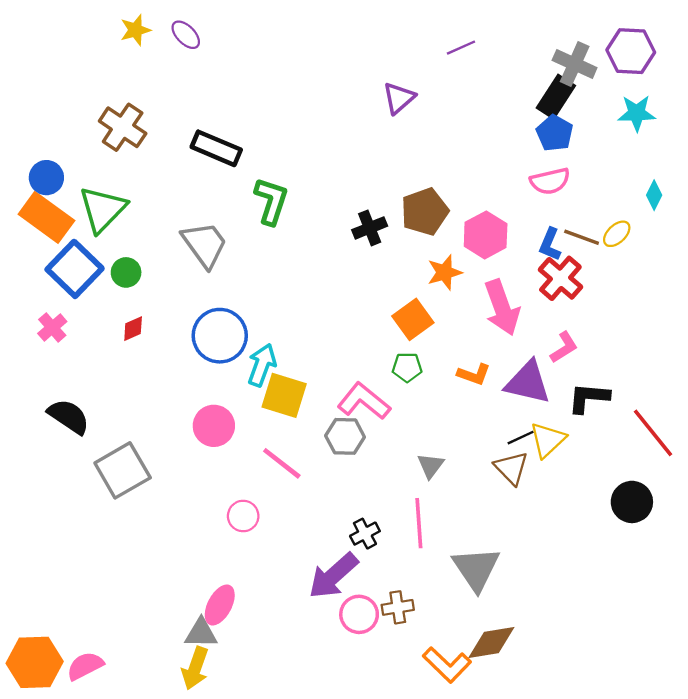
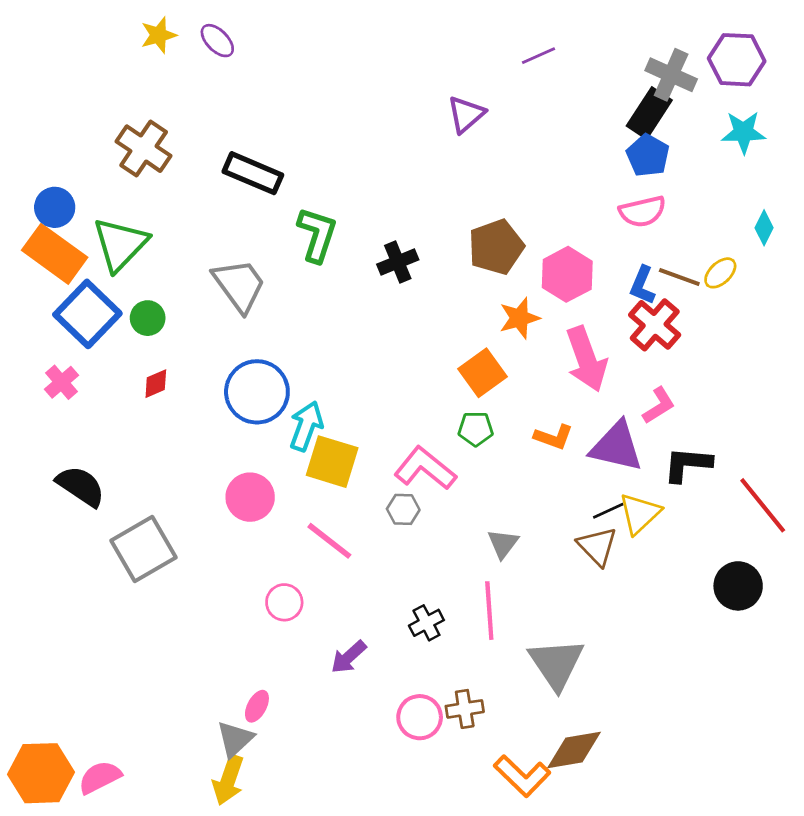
black cross: (370, 228) -> (398, 262), moved
gray hexagon: (345, 436) -> (403, 509), size x0.7
purple arrow: (333, 576) -> (349, 657), moved, size x0.6
pink ellipse: (220, 605) -> (257, 706), size x0.7
gray triangle: (201, 633) -> (235, 739), turned -44

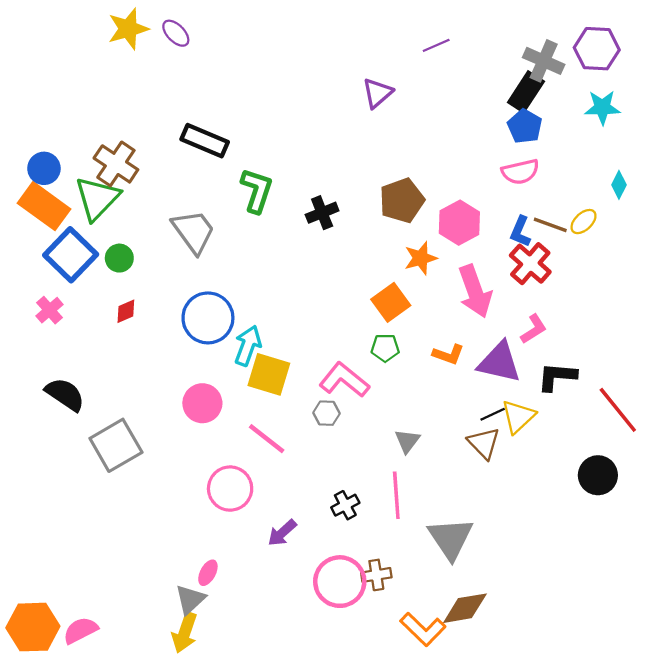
yellow star: (159, 35) -> (128, 29), size x1.4
brown cross: (144, 149) -> (116, 164), moved
pink circle: (284, 602) -> (230, 489), size x1.5
pink circle: (420, 717) -> (340, 582), size x1.4

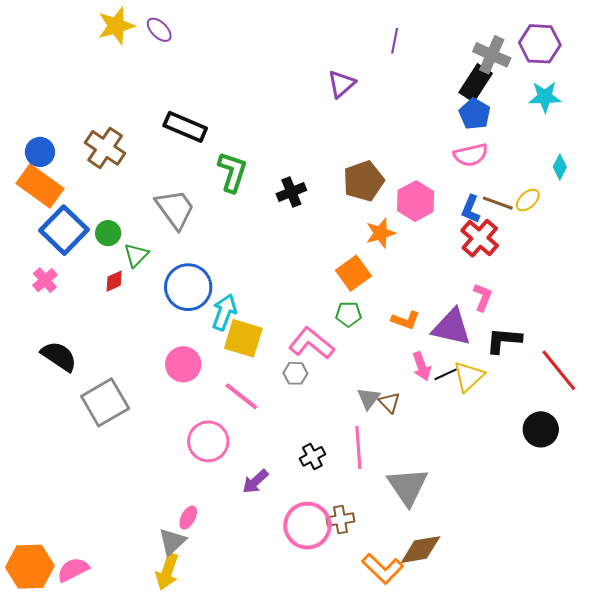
purple line: (436, 45) -> (395, 41), turned -55
green triangle: (97, 198) -> (136, 255), moved, size x0.6
pink arrow: (475, 291) -> (422, 366), moved, size x0.6
pink L-shape: (534, 329) -> (483, 297), turned -36
brown triangle: (484, 443) -> (390, 402), moved, size x0.7

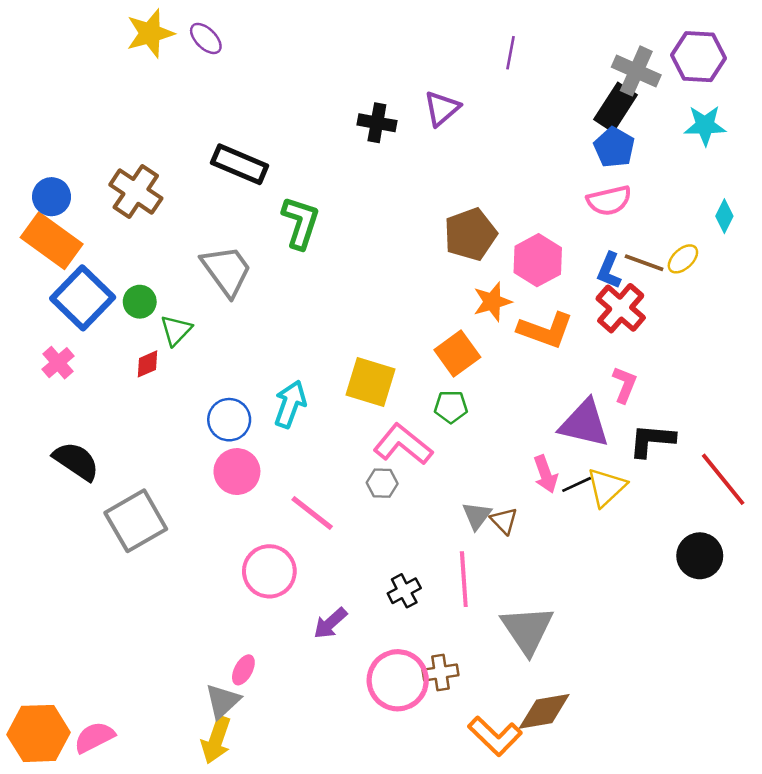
black cross: (291, 192) -> (377, 123), moved, turned 32
blue circle: (188, 287) -> (229, 420), moved, size x0.7
orange L-shape: (406, 320) -> (545, 330), moved, size x1.5
yellow square: (243, 338) -> (370, 382), moved

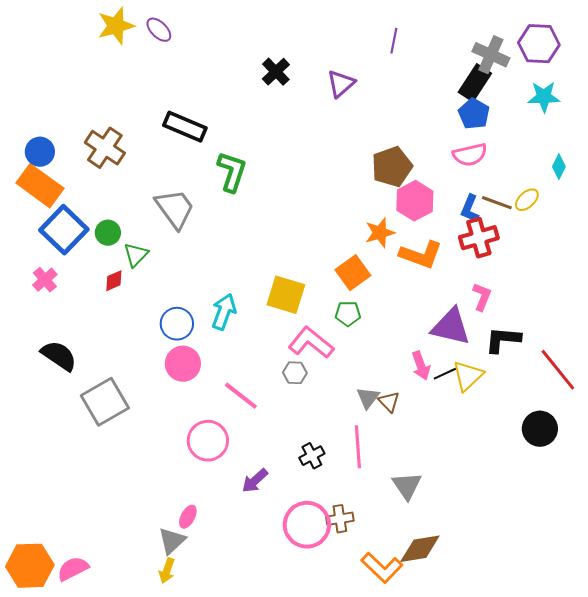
black cross: (377, 123) -> (276, 72), moved, turned 36
brown pentagon: (470, 234) -> (392, 167), moved
red cross: (621, 308) -> (479, 238), turned 33
gray triangle: (527, 630) -> (407, 486), size x0.7
yellow arrow: (216, 740) -> (167, 571), size x0.7

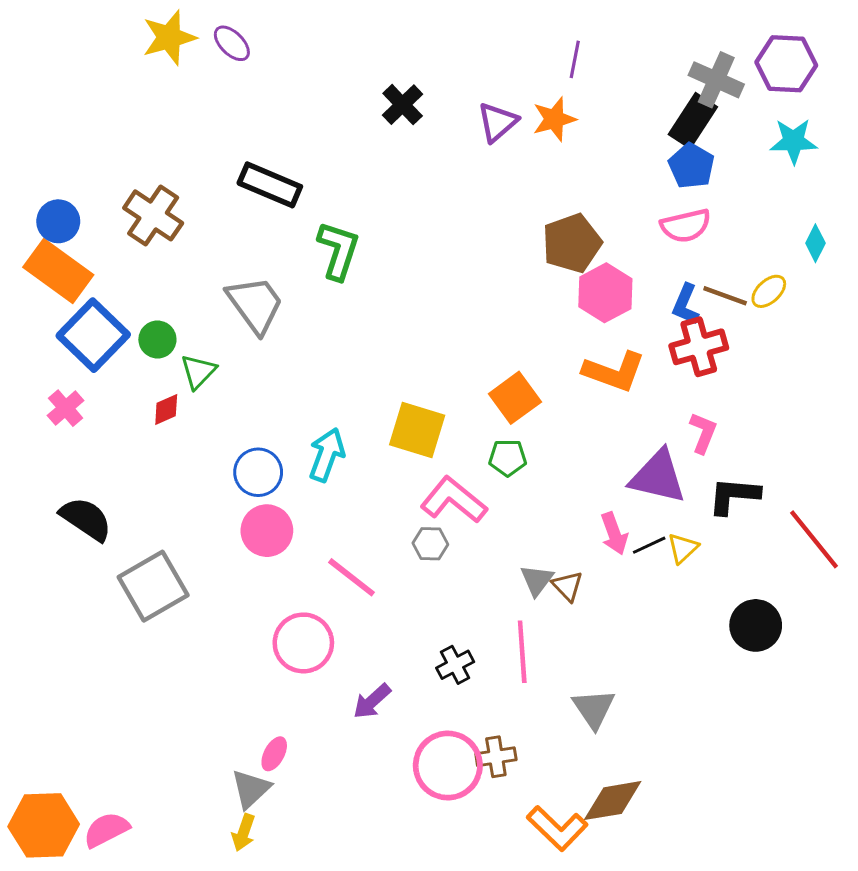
orange star: (380, 233) -> (554, 119), moved
yellow triangle: (468, 376) -> (683, 548), size x0.7
black circle: (540, 429) -> (756, 625), moved

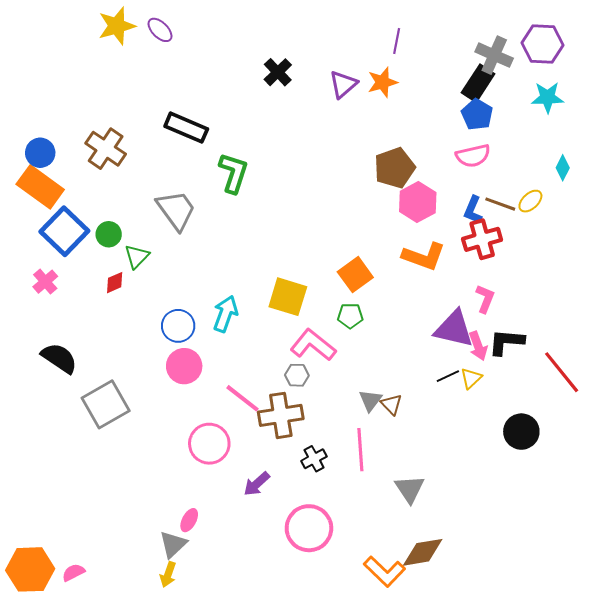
pink arrow: (614, 534) -> (478, 346), moved
brown cross: (496, 757) -> (281, 415), moved, size x1.6
pink semicircle: (106, 830) -> (73, 572), size x0.7

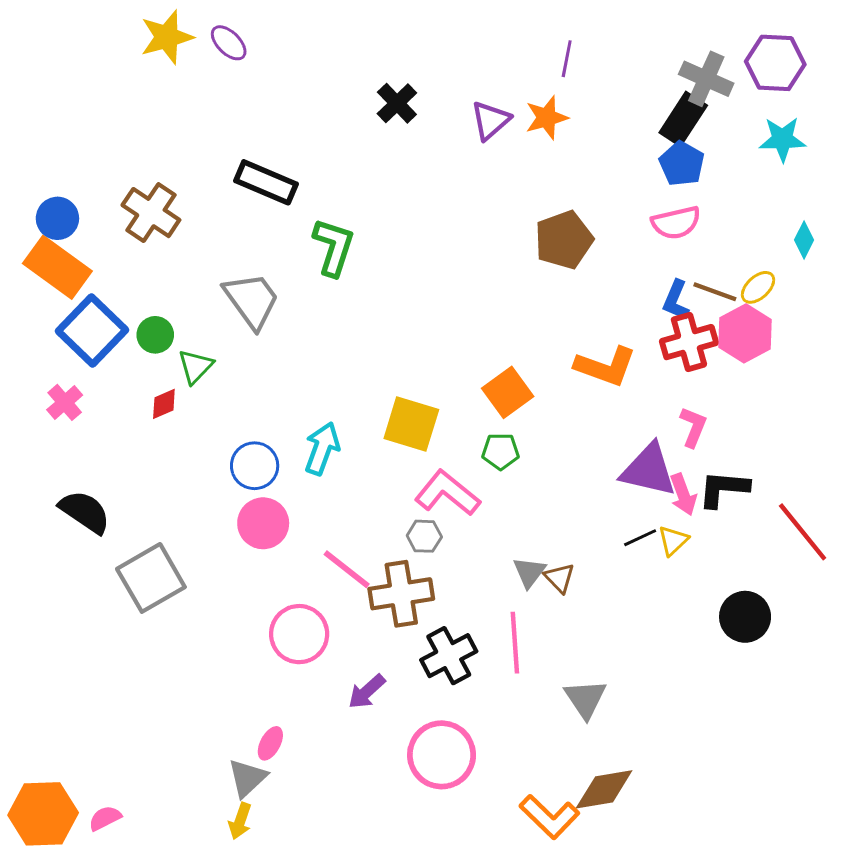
pink hexagon: (418, 202) -> (745, 333), moved
black cross: (314, 459) -> (449, 656), size x1.5

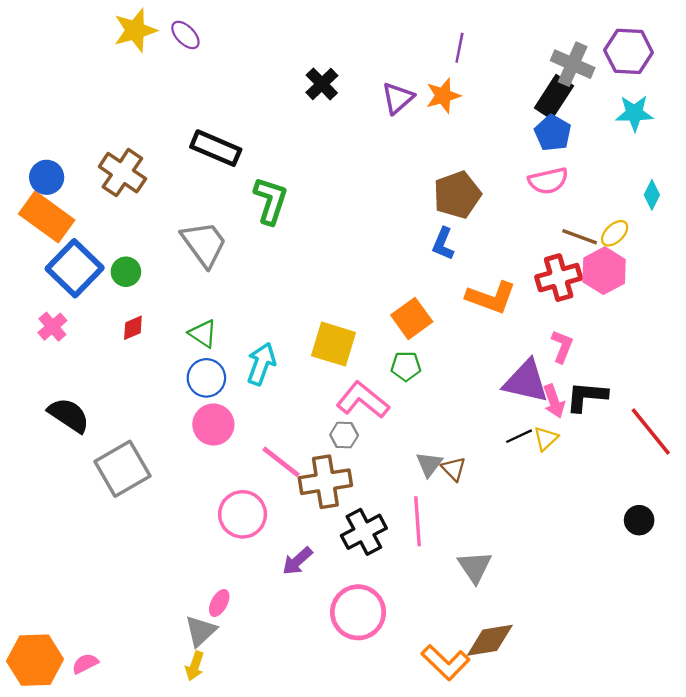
blue L-shape: (676, 300) -> (443, 244), moved
green triangle: (196, 366) -> (203, 334), moved, turned -40
black circle: (745, 617) -> (639, 520), moved, size x0.7

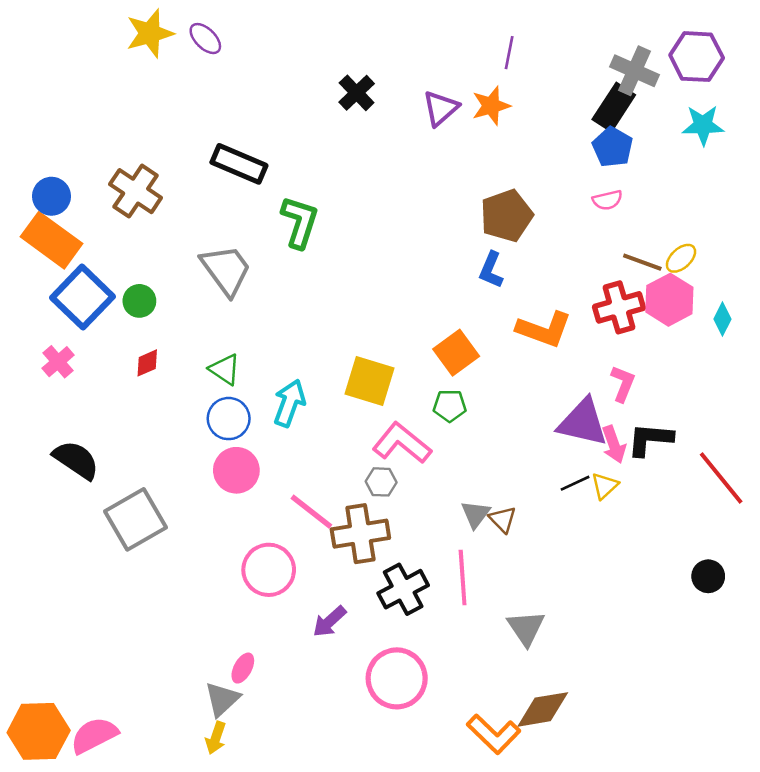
pink semicircle: (548, 181) -> (607, 200), size x0.7
cyan diamond: (652, 195) -> (722, 319), moved
pink semicircle: (85, 664) -> (94, 735), size x1.6

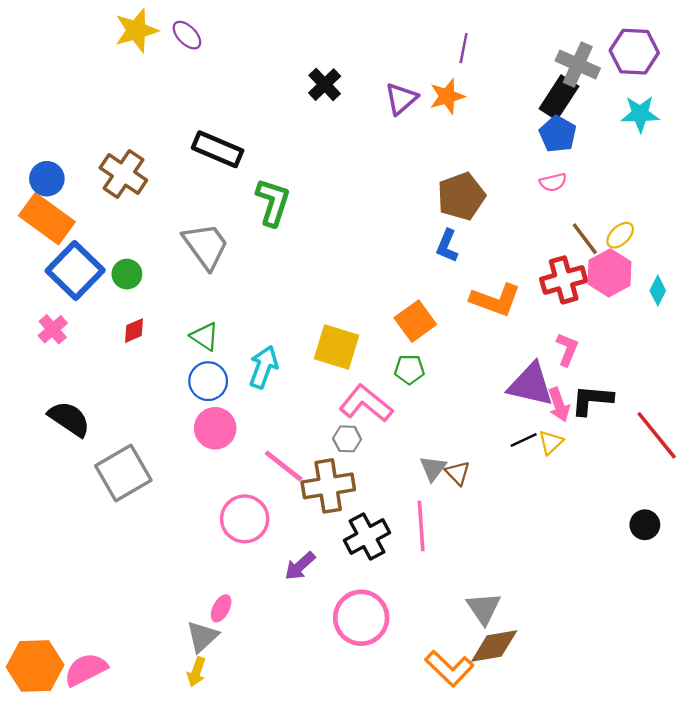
brown line: (642, 262) -> (585, 239), turned 33
gray triangle: (526, 628) -> (484, 608), moved

